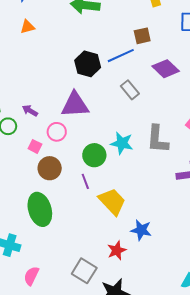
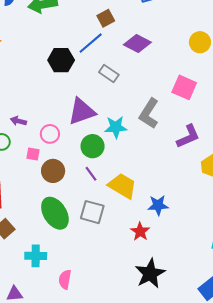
purple triangle: (75, 105) -> (82, 111), moved
gray L-shape: (158, 139) -> (149, 114), turned 44
gray square: (84, 271) -> (92, 212), moved

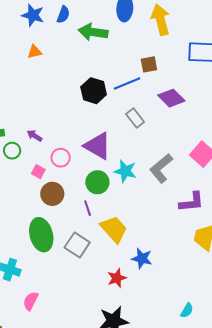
purple triangle: (82, 111) -> (98, 146), turned 32

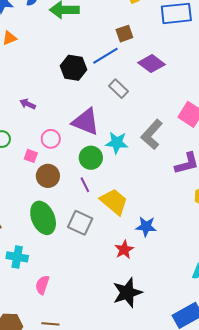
purple arrow: (34, 136) -> (28, 104), moved

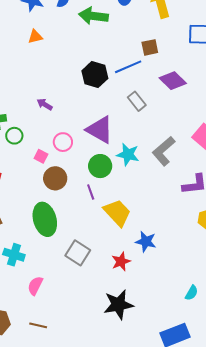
gray square: (80, 223) -> (78, 253), moved

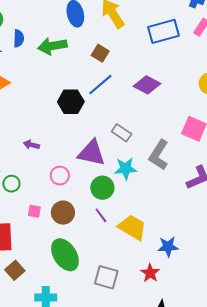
brown square: (150, 47) -> (100, 53), moved, turned -30
gray rectangle: (137, 101) -> (122, 133), moved
pink square: (41, 156) -> (34, 211), moved

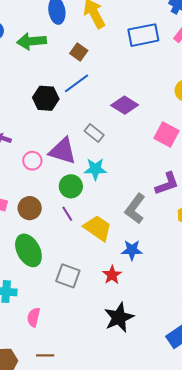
purple diamond: (147, 85) -> (125, 105), moved
gray L-shape: (159, 155) -> (135, 209), moved
pink circle: (60, 176) -> (32, 161), moved

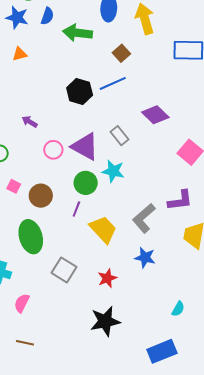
purple line: (67, 214) -> (76, 209), turned 42
blue star: (132, 250) -> (145, 258), moved

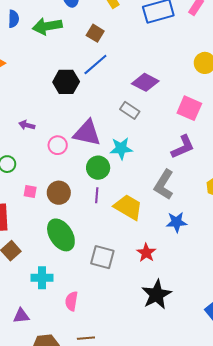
gray rectangle: (120, 136) -> (130, 110), moved
purple L-shape: (180, 200) -> (183, 147), moved

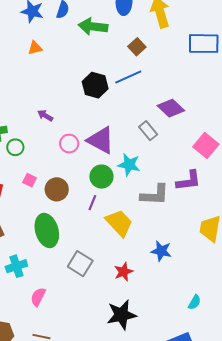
gray L-shape: (164, 185) -> (155, 195), moved, turned -136
cyan cross: (42, 278) -> (16, 266), turned -35

